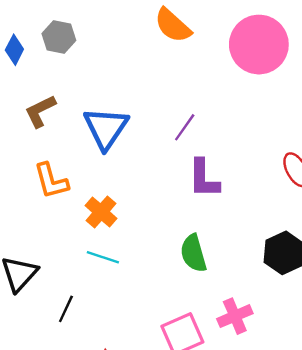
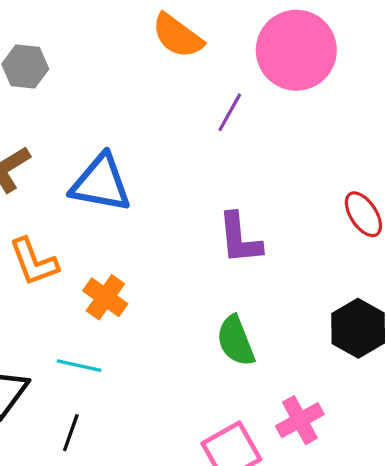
purple line: (185, 127) -> (230, 112), moved
blue triangle: (106, 128) -> (101, 183), turned -48
cyan line: (103, 257) -> (79, 366), moved

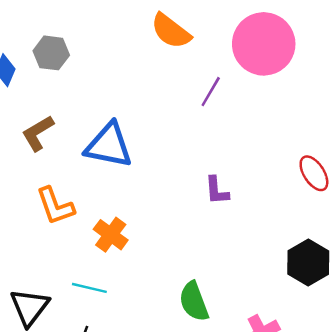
purple L-shape: (240, 238) -> (217, 191), size x0.7
green semicircle: (236, 341) -> (194, 302), moved

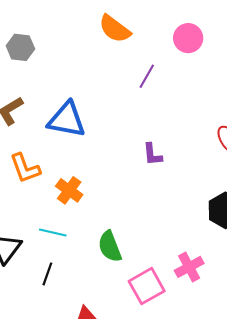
pink circle: (264, 44) -> (188, 38), size x0.6
green semicircle: (194, 302) -> (110, 246), moved

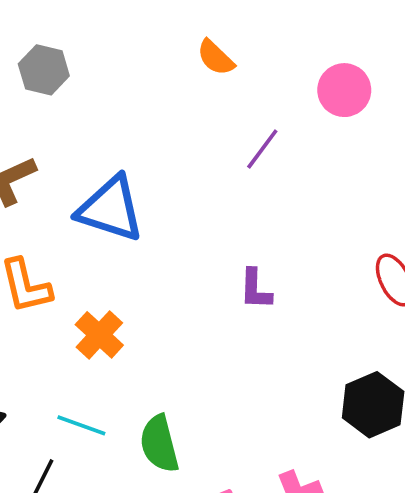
orange semicircle: (115, 29) -> (216, 58), size x0.7
cyan line: (53, 233) -> (81, 425), moved

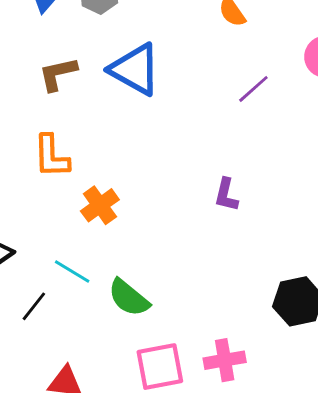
blue triangle: (110, 209) -> (135, 69), moved
green semicircle: (159, 444) -> (129, 298), turned -48

